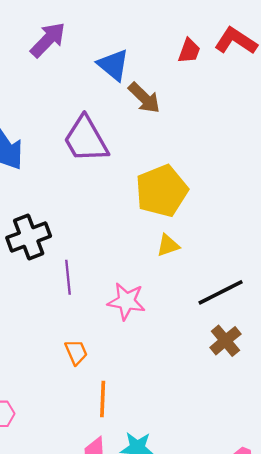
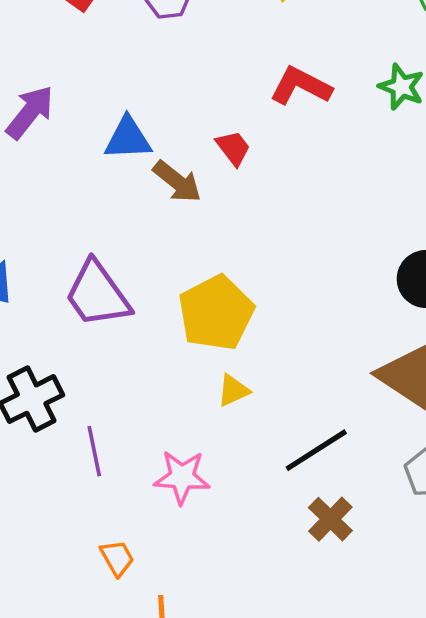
red trapezoid: (189, 51) -> (233, 148), moved, turned -52
blue triangle: (113, 65) -> (128, 138), turned -36
purple trapezoid: (86, 139) -> (97, 294), moved

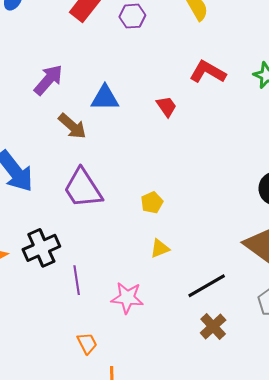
brown arrow: (177, 182) -> (72, 126), moved
yellow pentagon: (216, 313) -> (152, 203), size x0.5

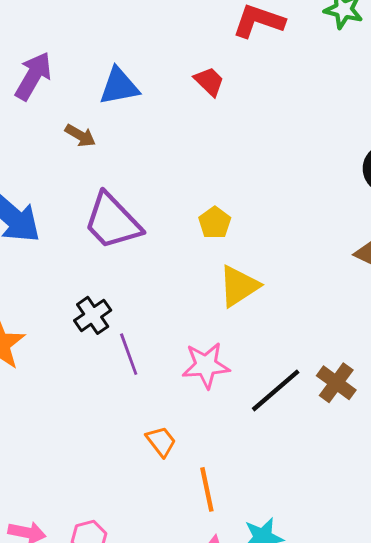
brown arrow: (72, 126) -> (80, 136), size x0.7
black cross: (41, 248) -> (93, 315), moved, size x0.7
yellow triangle: (160, 248) -> (239, 286), size x1.5
black line: (207, 286) -> (276, 390), moved

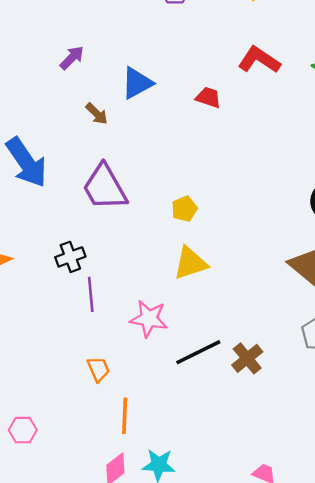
purple arrow: (33, 76) -> (72, 58), size x0.7
red trapezoid: (209, 82) -> (208, 97), turned -40
blue triangle: (119, 86) -> (137, 83), turned -32

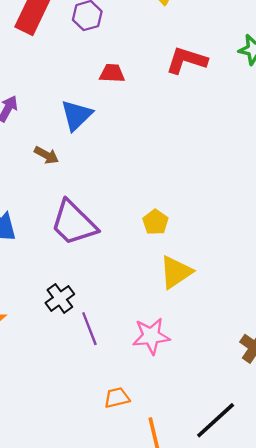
red trapezoid: (208, 97) -> (112, 73), moved
black line: (198, 352) -> (216, 420), moved
orange trapezoid: (98, 369) -> (117, 398), turned -64

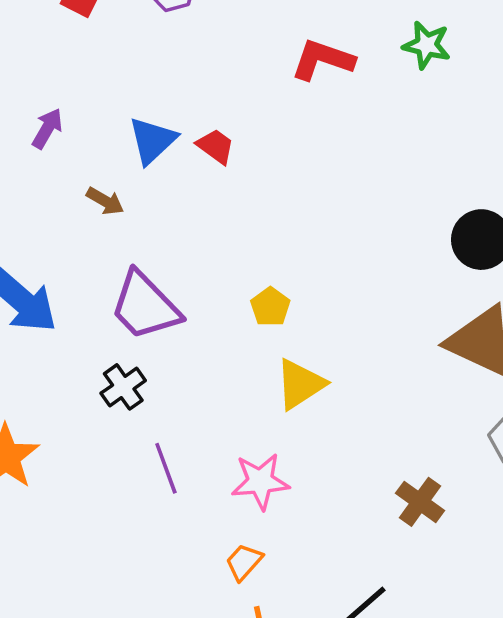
red trapezoid: (112, 73) -> (216, 146), moved, turned 32
black cross: (60, 298) -> (123, 387), moved
orange trapezoid: (117, 398) -> (244, 562), moved, turned -36

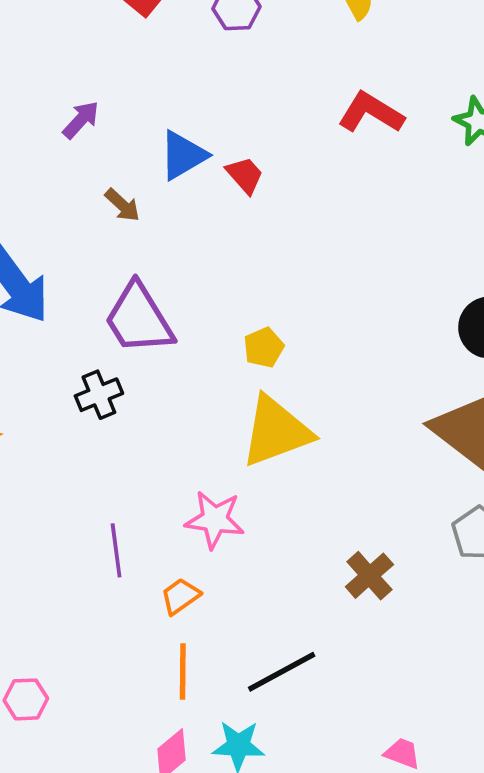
yellow triangle: (300, 384) -> (276, 431), size x1.4
purple line: (166, 468) -> (116, 550), moved

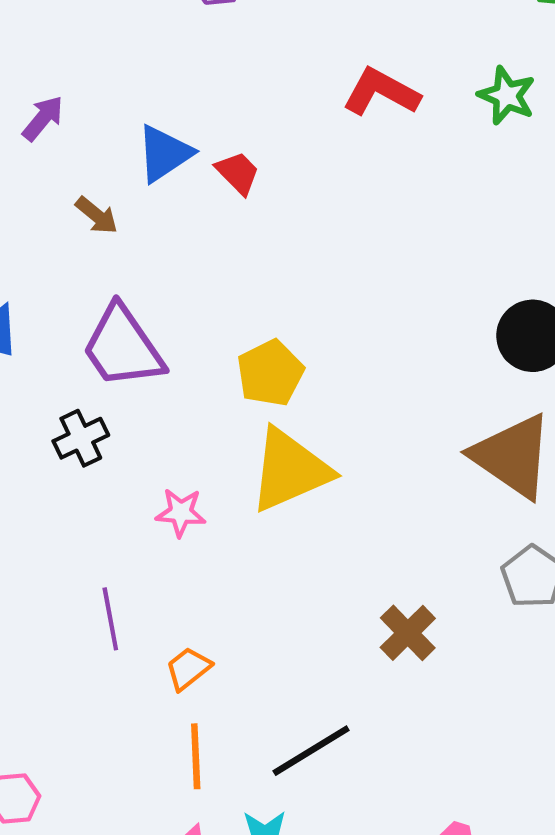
yellow pentagon: (264, 348) -> (270, 373), size x1.4
pink star: (215, 520) -> (181, 512), moved, size x0.7

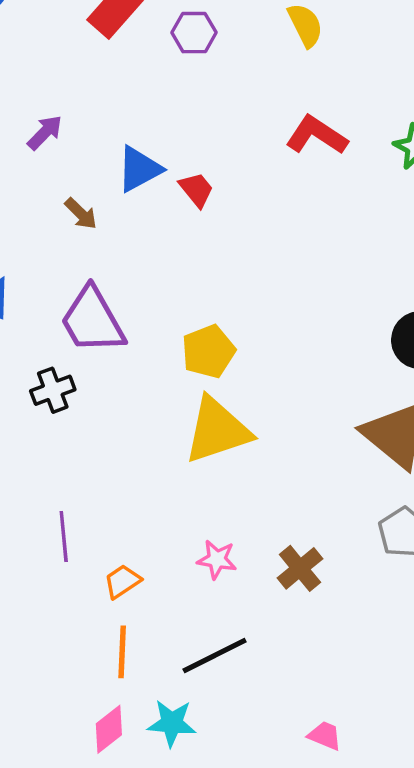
pink star: (181, 512) -> (217, 559), moved

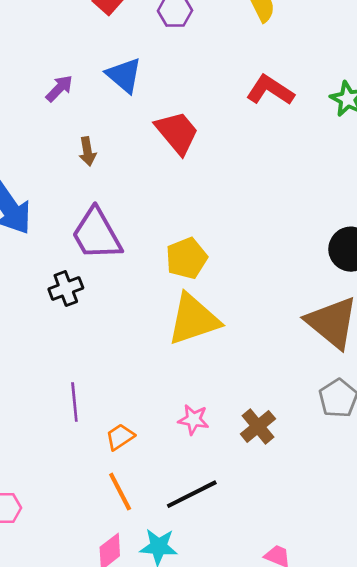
blue triangle: (139, 169) -> (124, 75), moved, turned -51
red trapezoid: (196, 190) -> (177, 133), size x1.6
brown arrow: (81, 214) -> (87, 151), turned 36
orange line: (122, 652) -> (120, 492), turned -30

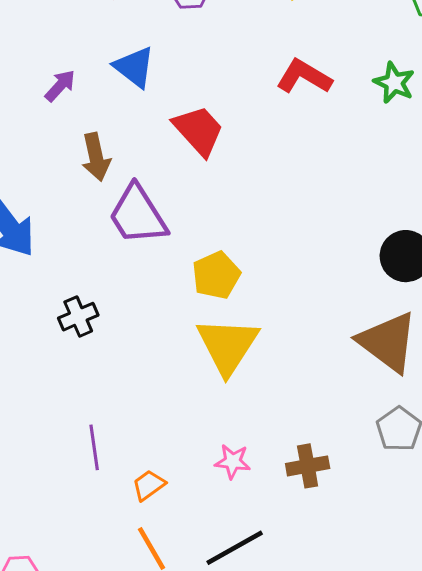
brown arrow: (87, 151) -> (96, 157), size x1.4
purple trapezoid: (97, 234) -> (138, 215), moved
yellow triangle: (194, 319) -> (227, 346), turned -36
brown cross: (258, 426) -> (308, 466), turned 32

